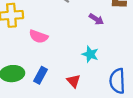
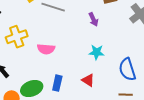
purple arrow: (96, 19) -> (93, 19), turned 48

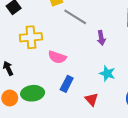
purple arrow: (93, 19) -> (101, 38), moved
blue rectangle: (57, 83) -> (67, 84), moved

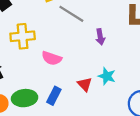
blue rectangle: (67, 84) -> (54, 96), moved
red triangle: (92, 99) -> (85, 84), moved

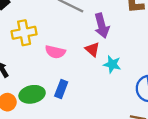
purple arrow: (100, 37) -> (102, 26), size x1.5
red triangle: (85, 84) -> (92, 49), moved

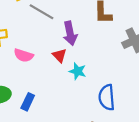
blue rectangle: (61, 89) -> (28, 102), moved

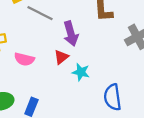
red triangle: (59, 55) -> (61, 57), turned 40

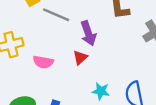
cyan star: (81, 72) -> (101, 91), moved

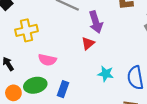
pink semicircle: (43, 62) -> (47, 60), moved

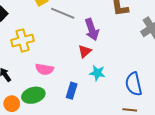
cyan star: (106, 74) -> (97, 73), moved
blue rectangle: (63, 89) -> (72, 91), moved

